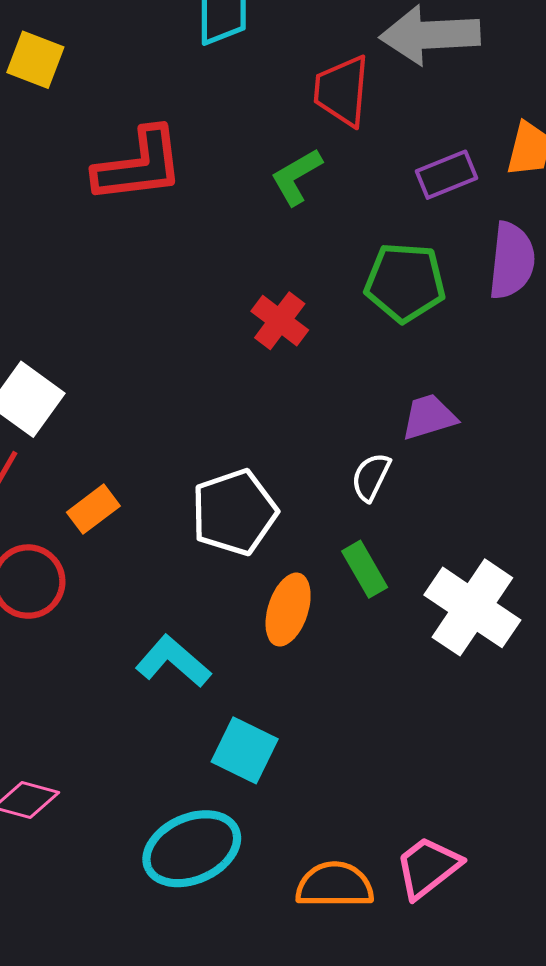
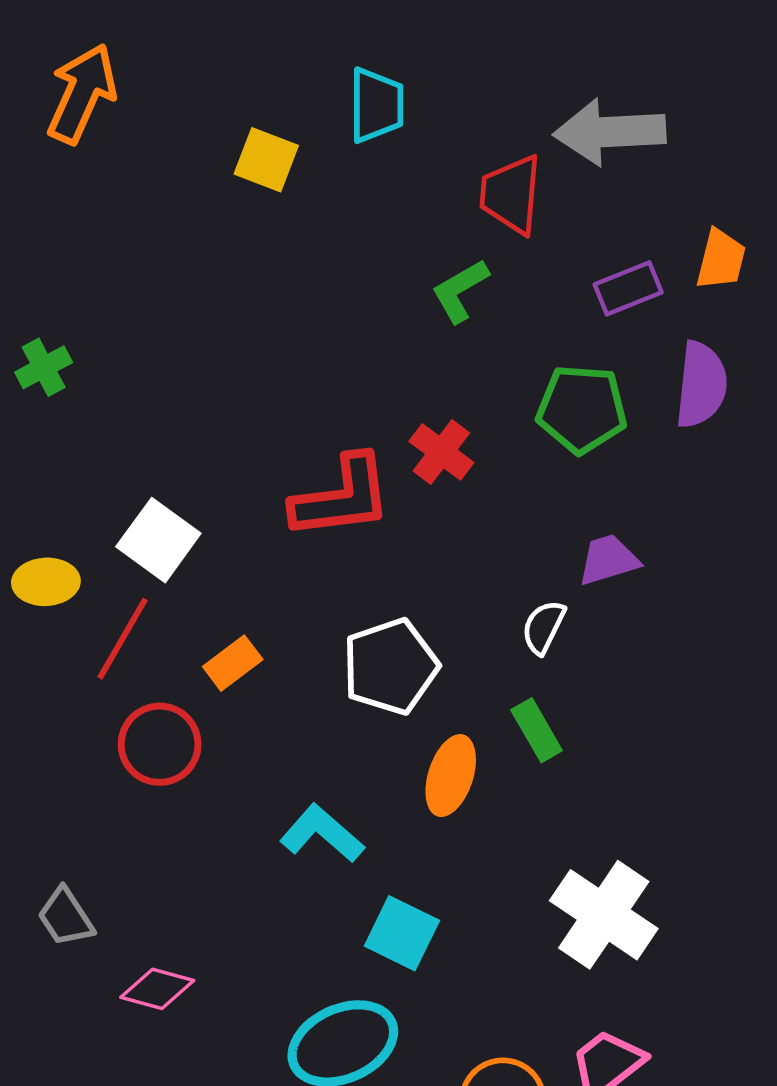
yellow square: (35, 60) -> (266, 160), moved
red L-shape: (139, 165) -> (342, 497), moved
white cross: (472, 607) -> (604, 915), moved

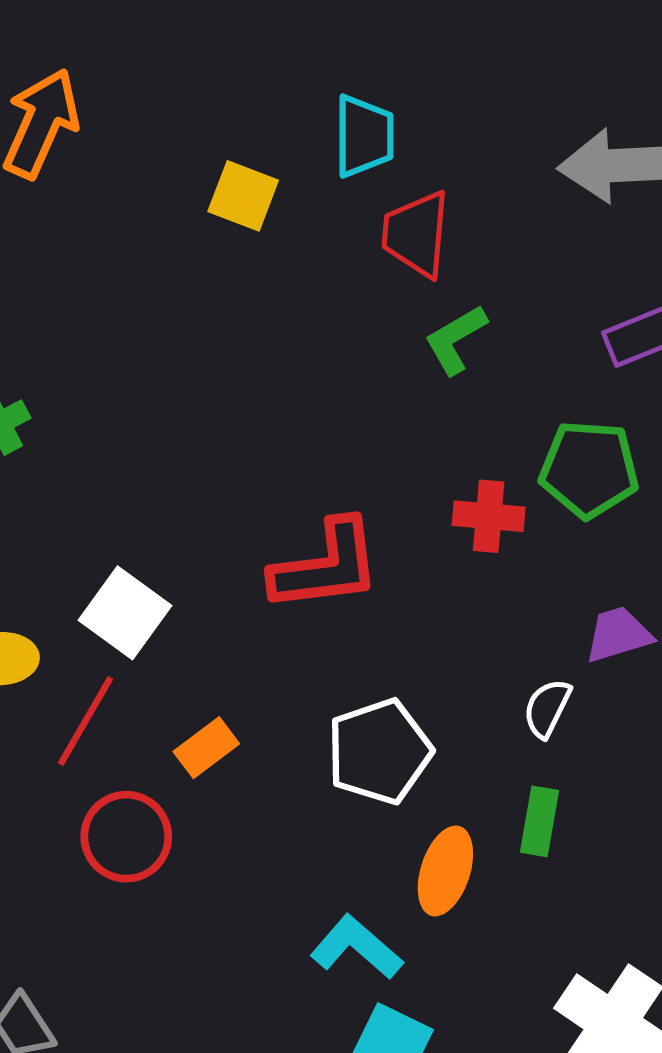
red trapezoid: (511, 194) -> (416, 234), moved
red cross: (441, 452) -> (489, 516), moved, turned -32
green rectangle: (537, 730) -> (540, 821), turned 40
cyan L-shape: (322, 834) -> (356, 947), moved

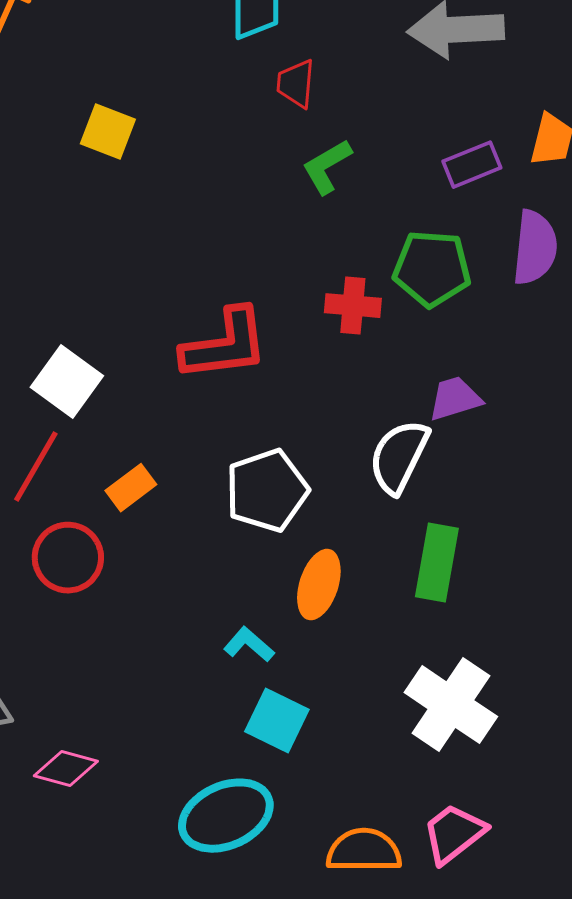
yellow square: (243, 196) -> (108, 132), moved
red trapezoid: (416, 234) -> (296, 84), size x0.7
white semicircle: (547, 708) -> (399, 457), size x1.6
green rectangle: (540, 821) -> (437, 563), moved, size x1.4
cyan L-shape: (356, 947) -> (249, 645), size x0.7

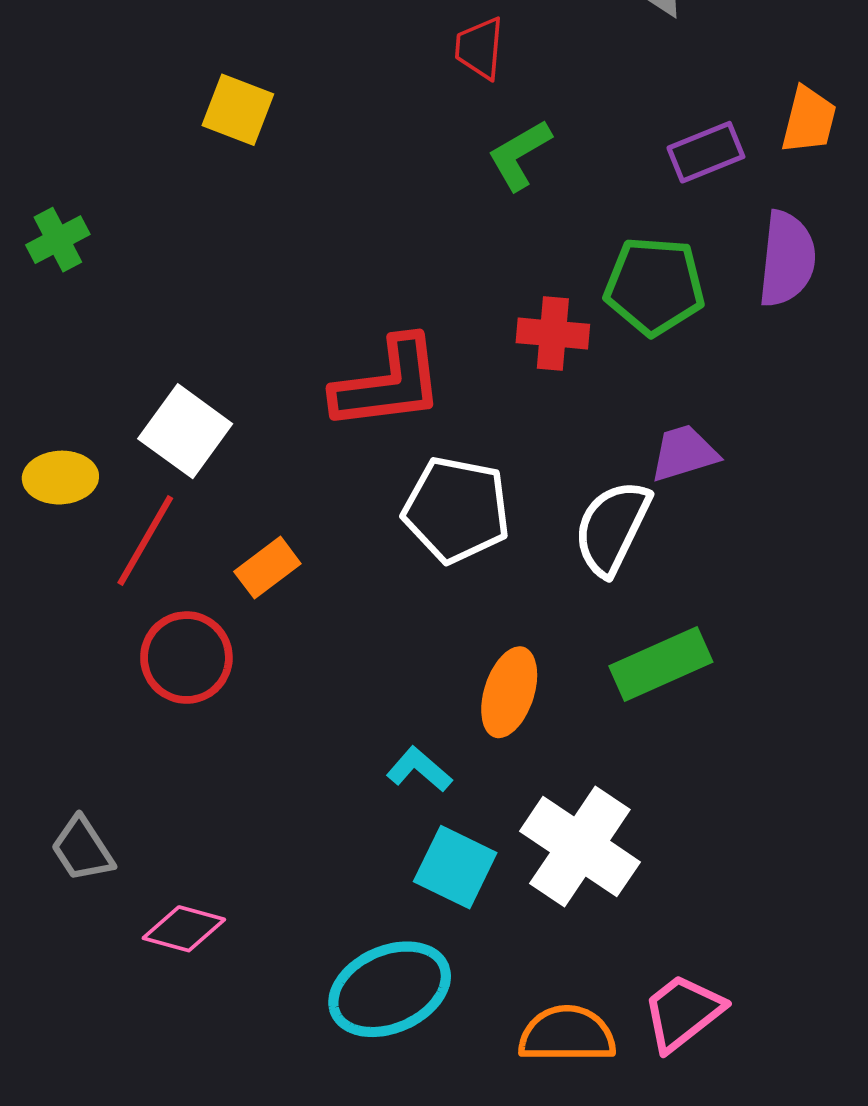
white pentagon: (267, 491) -> (456, 510), moved, turned 30
green rectangle: (437, 563) -> (661, 664), turned 56
white cross: (451, 705) -> (580, 847), moved

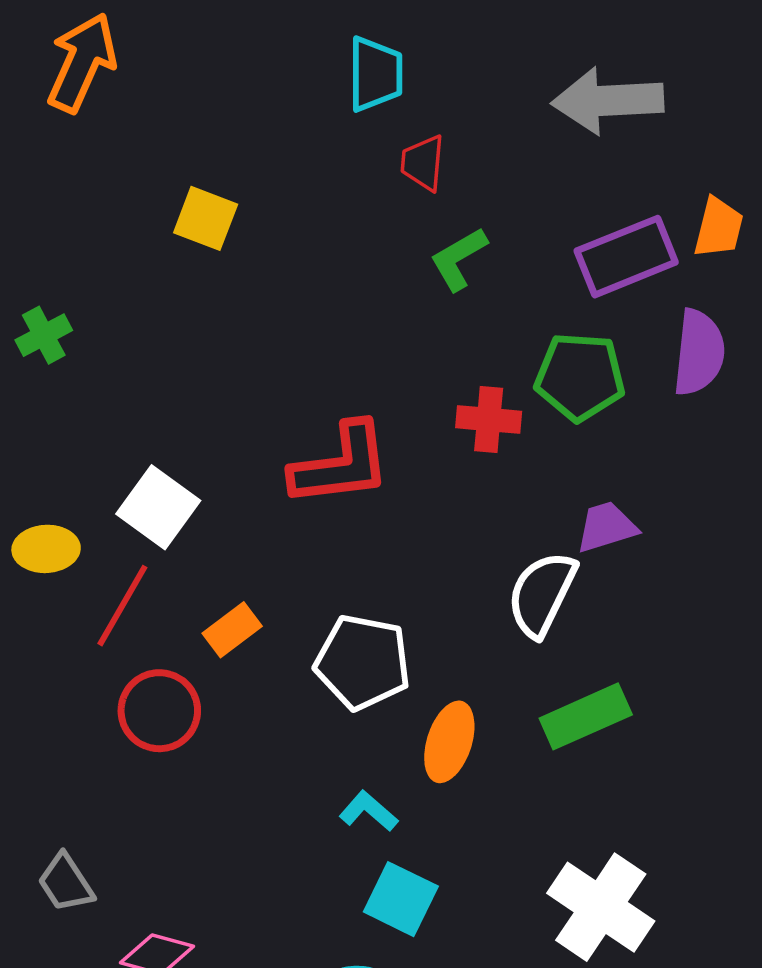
purple rectangle: (706, 152) -> (626, 257), size x1.5
white pentagon: (456, 510) -> (363, 662), moved
white cross: (580, 847) -> (601, 907), moved

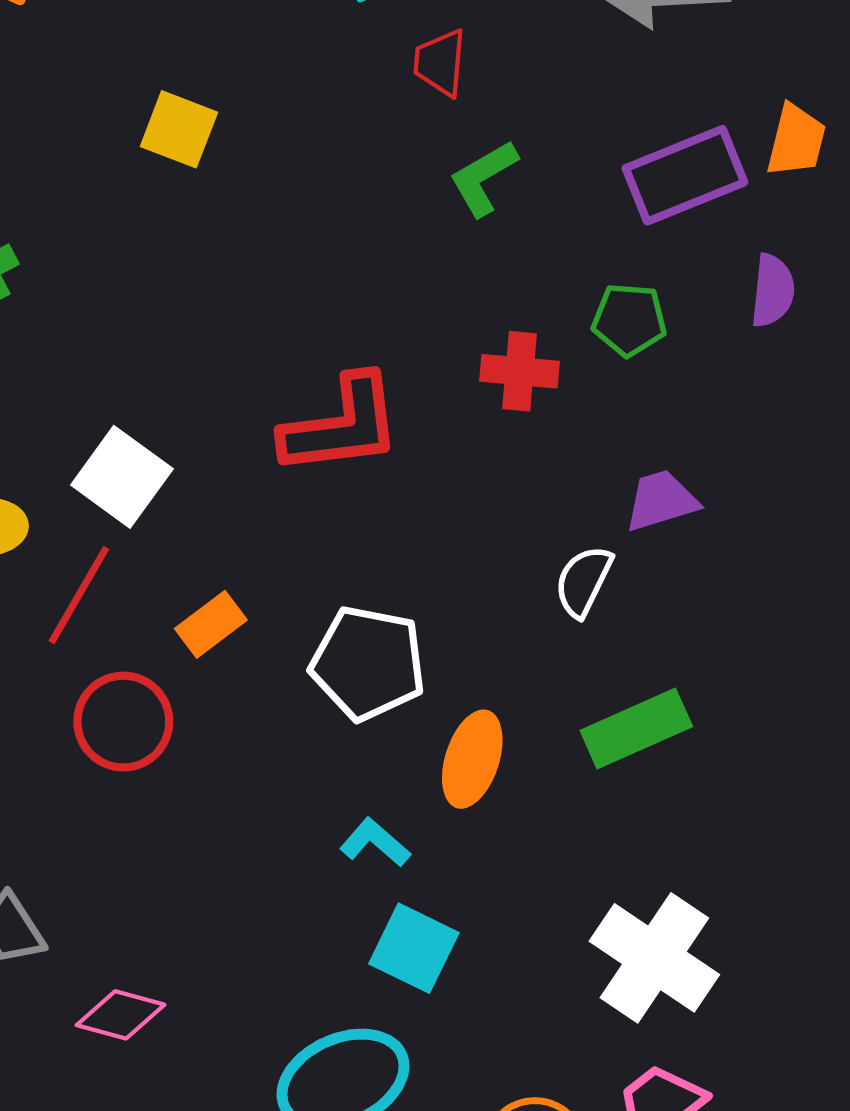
purple semicircle: (699, 352) -> (773, 291), size x0.7
green pentagon: (580, 377) -> (629, 320), size x0.7
white semicircle: (542, 594) -> (583, 581), size x0.7

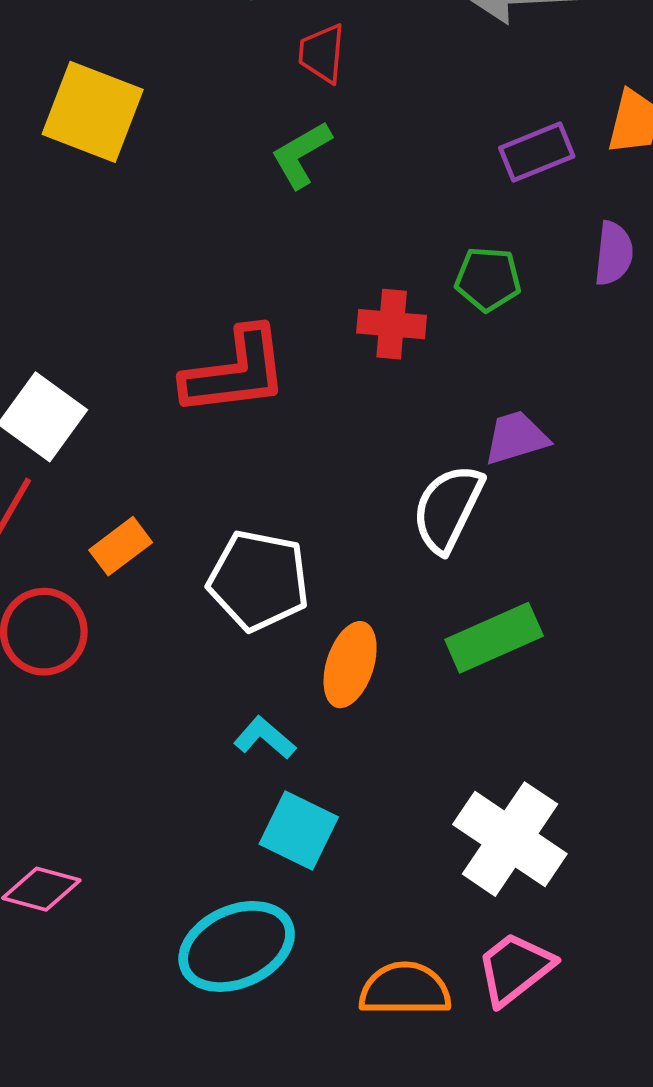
yellow square: (179, 129) -> (93, 112), size x1.5
purple rectangle: (685, 175) -> (537, 152), size x0.7
green L-shape: (483, 178) -> (301, 155), moved
white semicircle: (583, 581) -> (448, 508), size x1.4

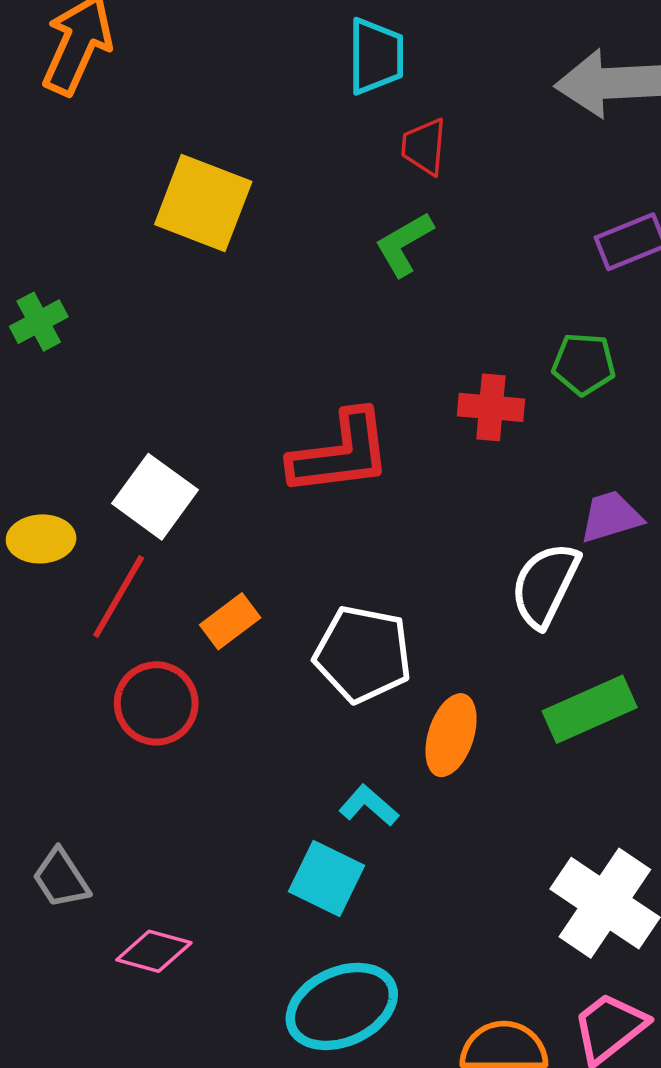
cyan square: (299, 831) -> (327, 878), moved

